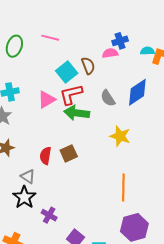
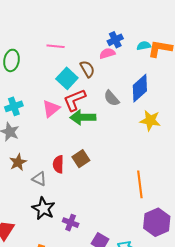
pink line: (50, 38) -> (56, 46), moved
yellow star: (120, 136) -> (150, 120), moved
gray triangle: (28, 176) -> (39, 179), moved

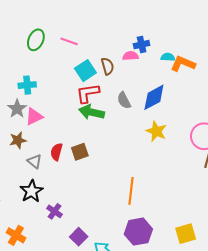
pink line: (56, 46) -> (69, 41), moved
pink triangle: (51, 109) -> (34, 117), moved

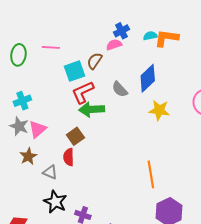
brown semicircle: (107, 66) -> (95, 61), turned -114
cyan square: (85, 71) -> (75, 71), turned 30
brown square: (80, 152) -> (75, 136), moved

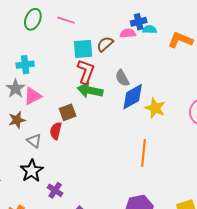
cyan semicircle: (150, 36) -> (150, 29), moved
blue diamond: (148, 78) -> (133, 97), moved
red L-shape: (83, 92) -> (86, 72), turned 120
orange line: (151, 174) -> (144, 153), moved

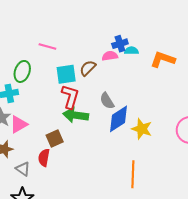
green ellipse: (33, 19) -> (22, 71), moved

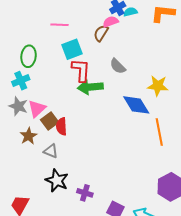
pink line: (47, 47) -> (59, 25), moved
brown semicircle: (88, 68) -> (101, 33), moved
blue diamond: (119, 119) -> (136, 105), moved, turned -76
brown square: (55, 138) -> (50, 121), moved
red semicircle: (44, 158) -> (61, 126), moved

